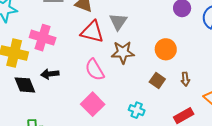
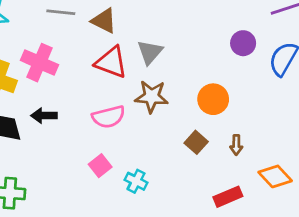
pink semicircle: (95, 70) -> (109, 117), turned -80
pink square: (93, 104) -> (100, 166), size x0.7
cyan cross: (137, 110) -> (136, 181), moved

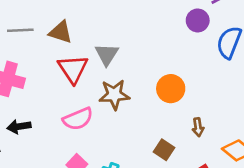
purple circle: (243, 43) -> (198, 20), moved
red triangle: (111, 62) -> (73, 69), turned 44
brown square: (196, 142) -> (164, 150), moved

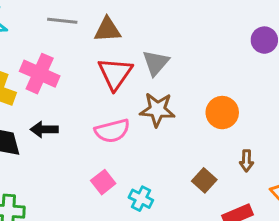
brown triangle: (61, 32) -> (107, 30), turned -30

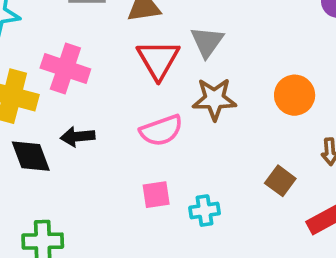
pink square: (103, 182) -> (156, 195), turned 35
cyan cross: (141, 199) -> (205, 211), turned -30

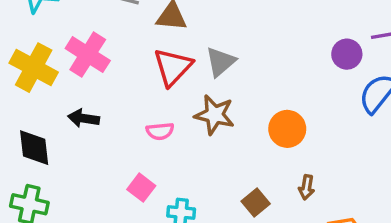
pink semicircle: (161, 130) -> (160, 131), size x0.7
black diamond: (31, 156) -> (34, 148), moved
pink square: (156, 195) -> (141, 188), turned 32

